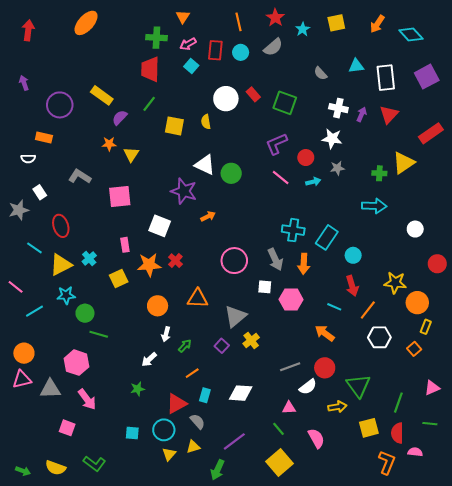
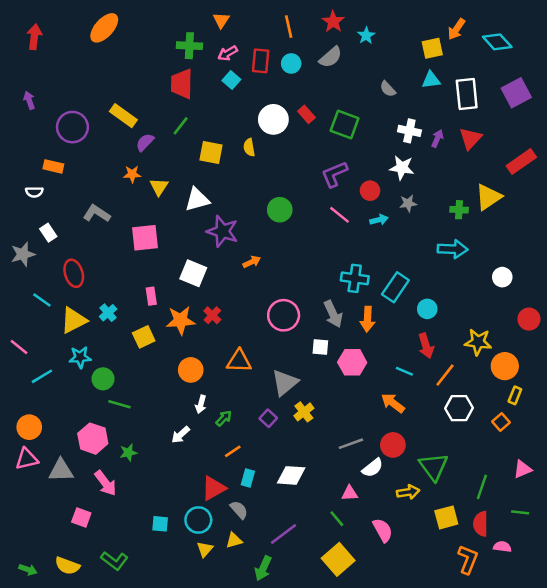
yellow square: (336, 23) -> (432, 48), moved
white triangle: (205, 165) -> (197, 200), moved, turned -40
green star: (138, 389) -> (128, 453), moved

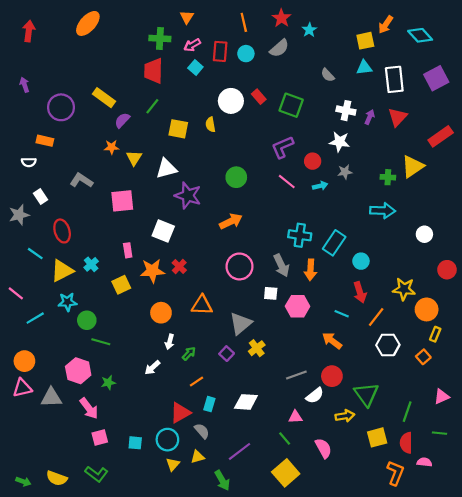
orange arrow: (252, 262) -> (231, 221), moved, size x1.5
pink square: (81, 517) -> (100, 437), moved, turned -35
green arrow: (263, 568) -> (222, 480), turned -54

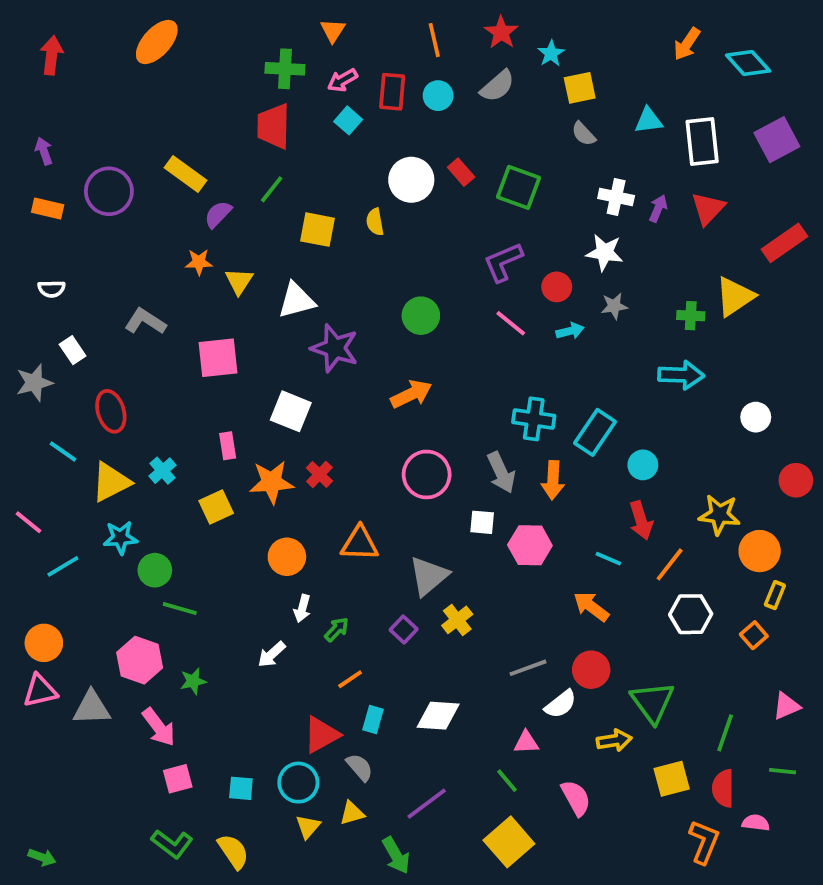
yellow square: (365, 41) -> (580, 88), moved
orange rectangle: (45, 141) -> (48, 208), moved
yellow semicircle: (57, 478) -> (233, 851), moved, turned -144

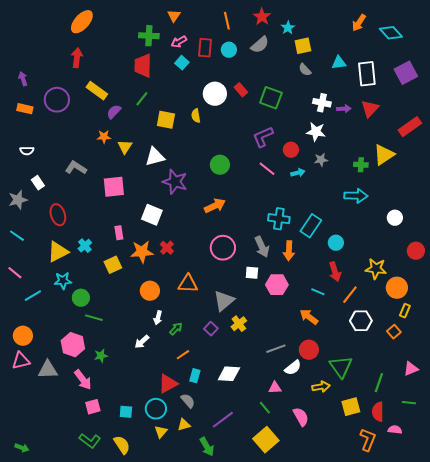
red arrow: (52, 55) -> (77, 58), moved
purple arrow: (658, 208) -> (344, 109), turned 64
cyan line: (63, 452) -> (17, 236), moved

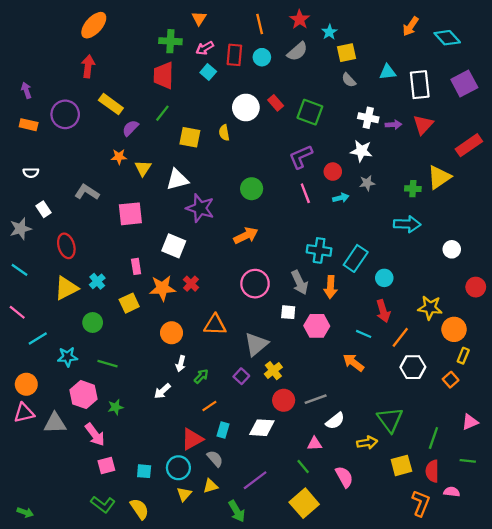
pink line: (267, 169) -> (305, 193), turned 30
cyan star: (63, 281) -> (67, 357), moved
green circle: (81, 298) -> (93, 322), moved
red circle: (309, 350) -> (284, 400), moved

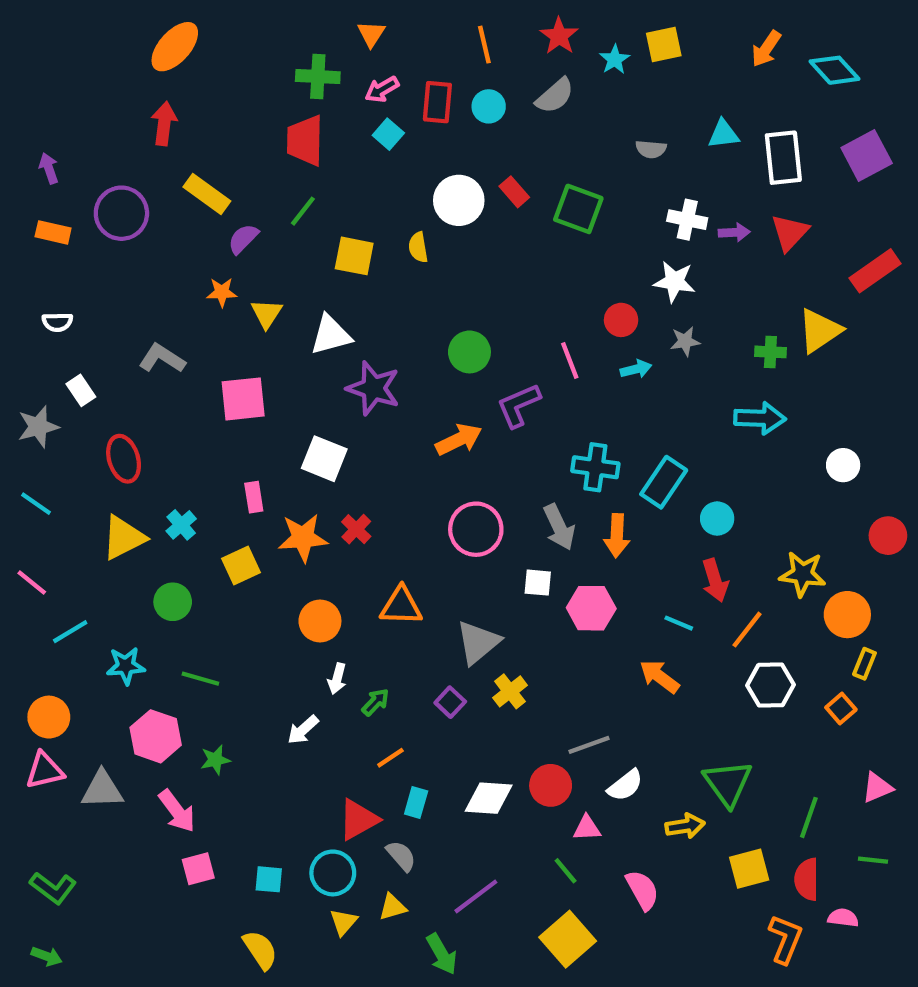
yellow square: (347, 53) -> (664, 45), moved
gray semicircle: (349, 80) -> (651, 149), turned -42
purple L-shape: (301, 157) -> (519, 405), moved
red circle: (284, 400) -> (551, 785), moved
green L-shape: (103, 504) -> (53, 888), moved

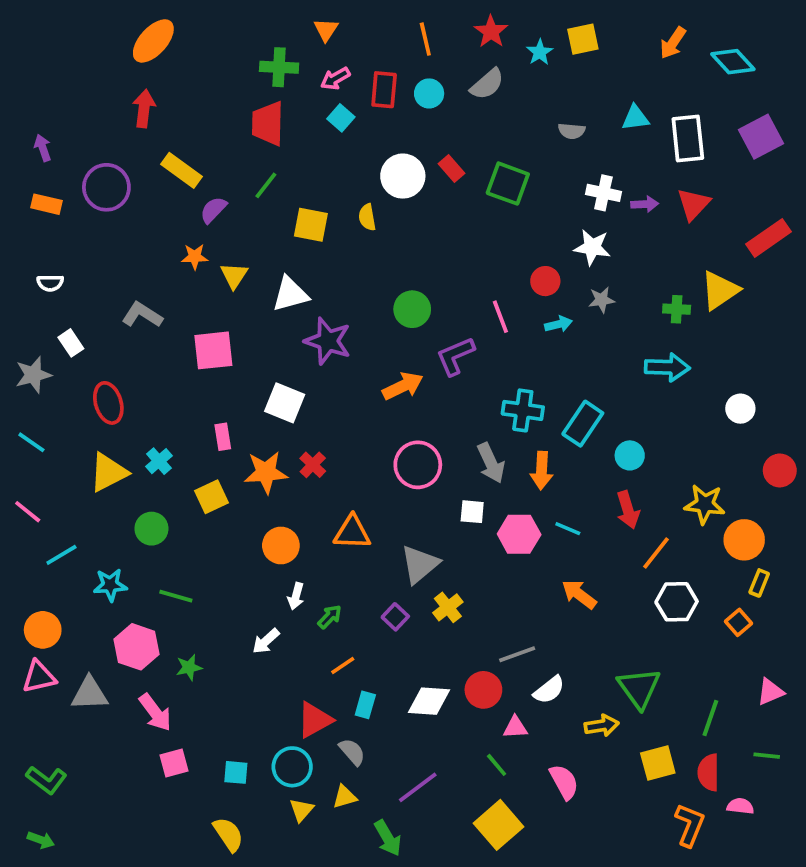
cyan line: (679, 623) -> (568, 529), moved

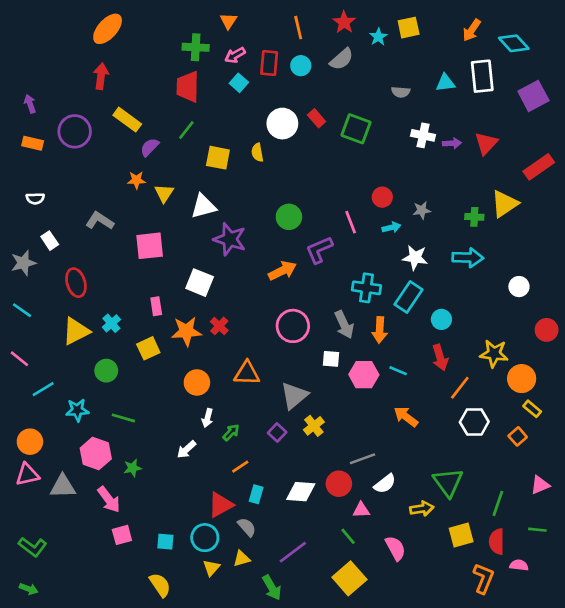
white rectangle: (688, 139) -> (482, 76), moved
white star: (592, 247) -> (415, 258), moved
yellow rectangle: (759, 583) -> (532, 409), turned -72

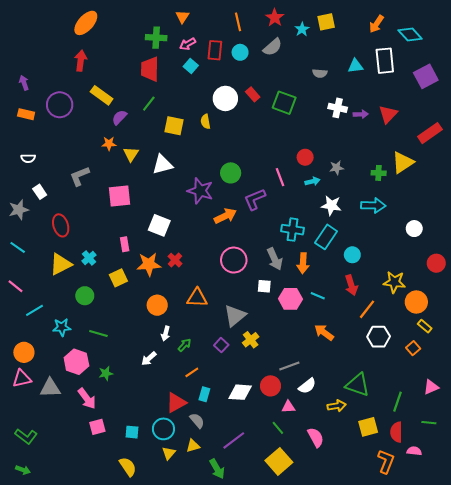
gray L-shape: (100, 221) -> (80, 176), turned -55
purple star: (230, 239) -> (200, 191), moved
green triangle: (448, 482) -> (358, 385), turned -35

